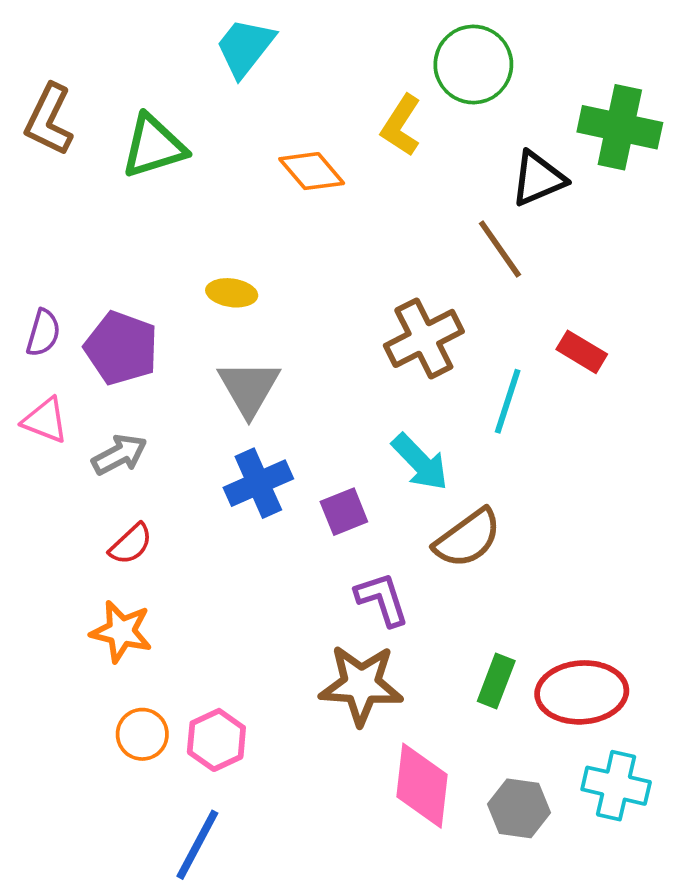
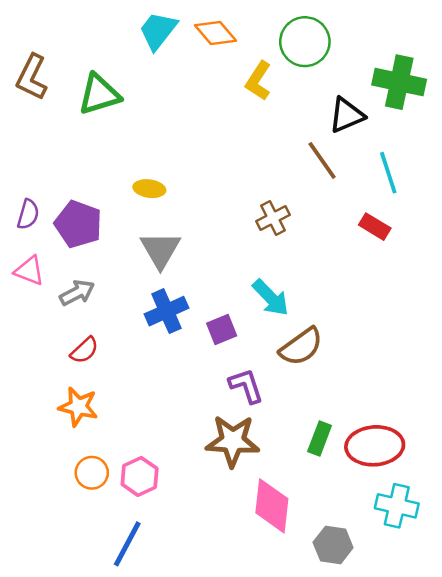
orange diamond: (312, 171) -> (215, 33), moved
brown cross: (424, 338) -> (273, 218), size x0.7
cyan line: (508, 401) -> (388, 173), moved, turned -36
gray hexagon: (519, 808) -> (333, 545), moved

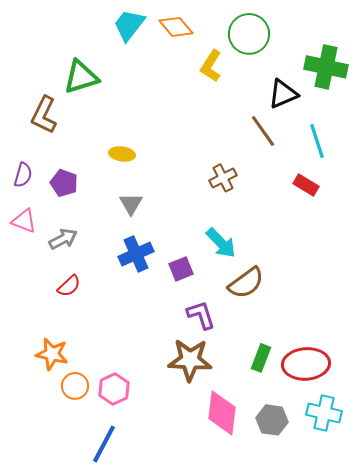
brown L-shape: (32, 77) -> (44, 115), moved
purple pentagon: (78, 224) -> (64, 183), size x0.7
gray triangle: (160, 250) -> (131, 204), size x0.7
orange star: (78, 407) -> (52, 354), moved
gray hexagon: (333, 545) -> (272, 420), moved

